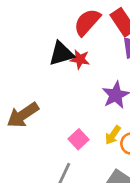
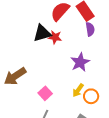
pink square: (79, 139) -> (45, 93), moved

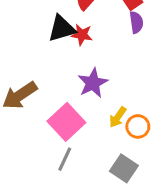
purple star: (80, 62) -> (93, 83), moved
pink square: (45, 93) -> (66, 122), size x1.6

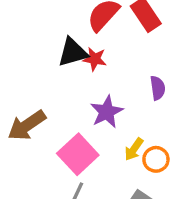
purple semicircle: (136, 22) -> (158, 88), moved

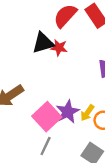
purple star: (107, 112) -> (68, 112), moved

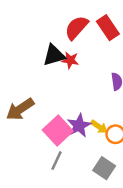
yellow arrow: (87, 113) -> (99, 127), turned -91

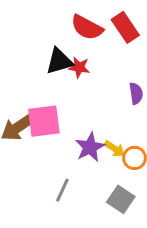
red semicircle: (77, 28) -> (87, 27), turned -104
pink square: (58, 130) -> (44, 121), moved, turned 36

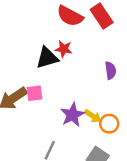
black triangle: (59, 61) -> (47, 58), moved
pink square: (44, 121) -> (35, 93), size x0.6

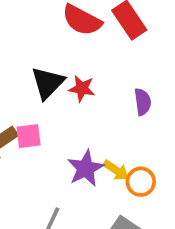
red star: (64, 49) -> (82, 89), moved
black triangle: (47, 58) -> (48, 83), turned -30

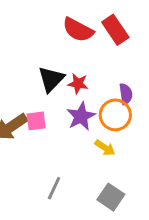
purple star: (86, 168) -> (81, 116), moved
orange circle: (141, 182) -> (115, 115), moved, size x1.4

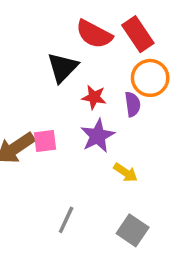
black triangle: (51, 79) -> (63, 67), moved
purple semicircle: (126, 94) -> (133, 104), moved
orange circle: (115, 115) -> (150, 78), moved

